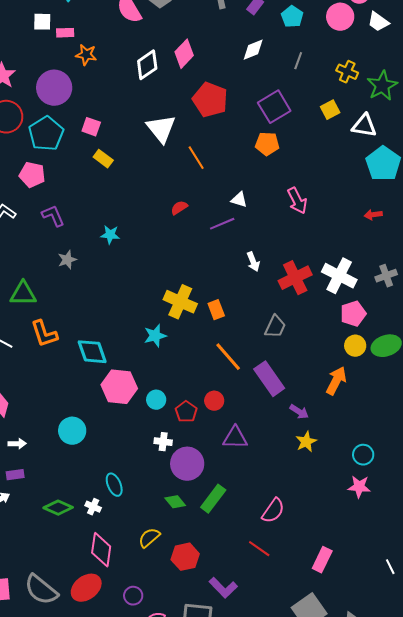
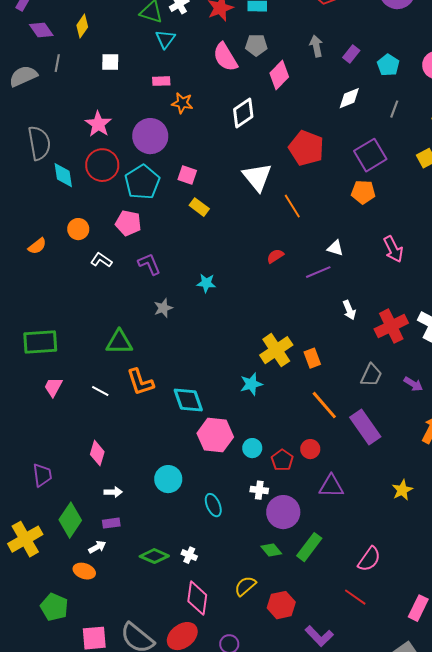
white square: (42, 22) -> (110, 62), moved
pink diamond: (184, 54) -> (279, 75), moved
yellow cross: (180, 302) -> (276, 350), turned 32
purple arrow: (299, 412) -> (413, 384), moved
cyan ellipse: (114, 485) -> (213, 505), moved

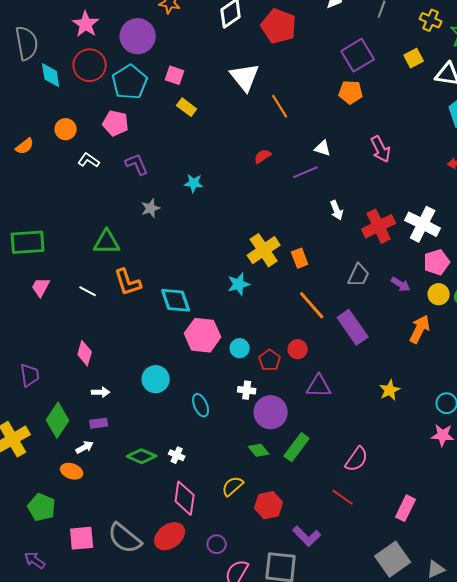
red pentagon: (306, 148) -> (279, 26), moved

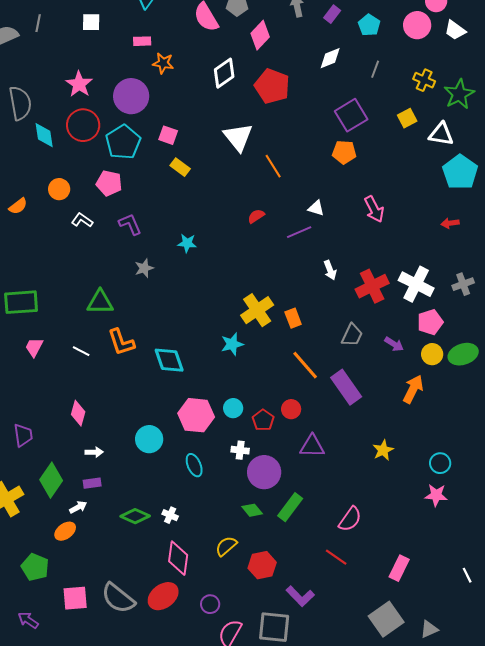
pink hexagon: (203, 335) -> (196, 415), moved
orange ellipse: (72, 471) -> (65, 531), turned -55

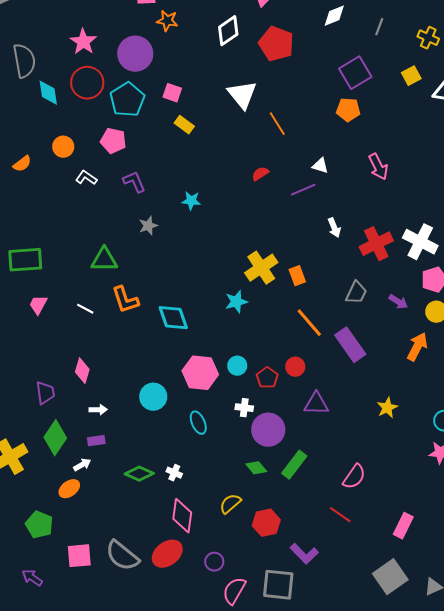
purple trapezoid: (23, 435) -> (45, 393), moved

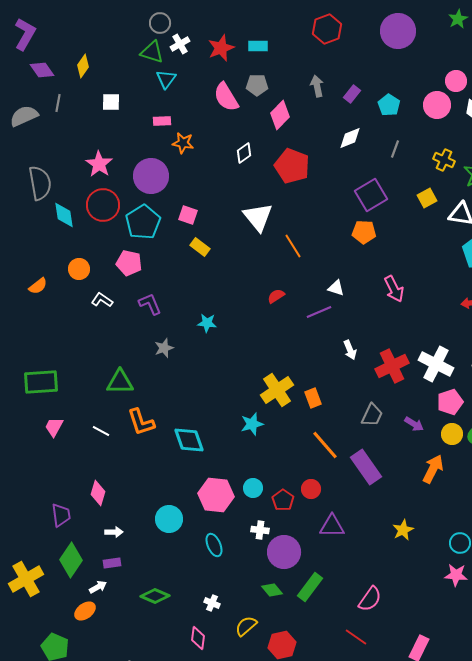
white diamond: (228, 31) -> (244, 153), size x0.7
white cross: (174, 473) -> (212, 603), moved
pink diamond: (182, 516) -> (198, 638), size x0.7

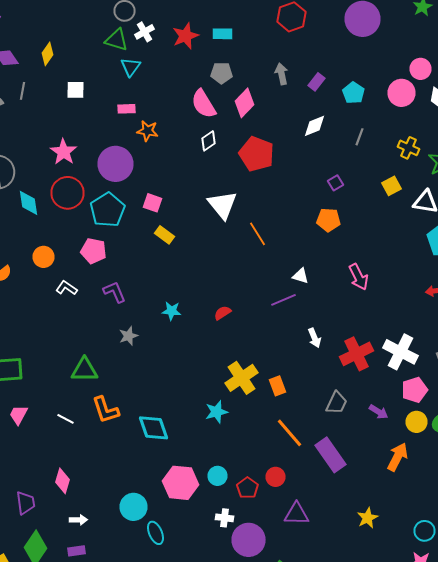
pink semicircle: (226, 97) -> (204, 104), moved
purple square: (371, 195) -> (336, 183), size x0.5
red semicircle: (276, 296) -> (222, 313), moved
cyan ellipse: (214, 545) -> (156, 533), moved

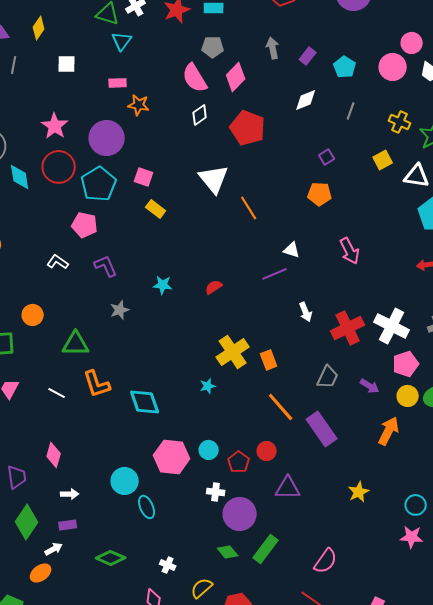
orange circle: (44, 257) -> (33, 315), moved
cyan star: (216, 412) -> (208, 386), size x0.7

